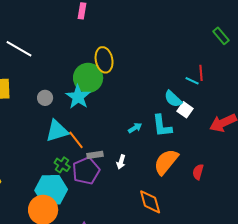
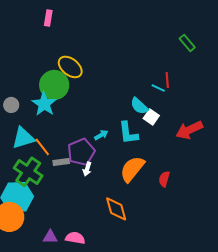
yellow ellipse: (104, 60) -> (70, 67), turned -40
green cross: (62, 165) -> (28, 172), size x1.8
purple pentagon: (86, 171) -> (81, 152), moved

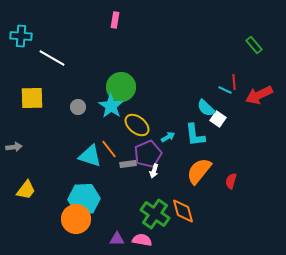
yellow ellipse: (70, 67) -> (137, 125), moved
red arrow: (189, 130) -> (259, 95), moved
cyan triangle: (23, 138) -> (90, 156), moved, turned 35
green cross: (28, 172) -> (155, 214), moved

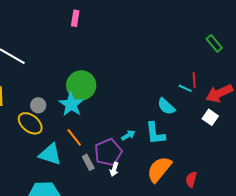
white square: (218, 119) -> (210, 117), moved
yellow ellipse: (137, 125) -> (30, 123), moved
orange line: (109, 149) -> (74, 137), moved
gray rectangle: (128, 164) -> (88, 162), turned 70

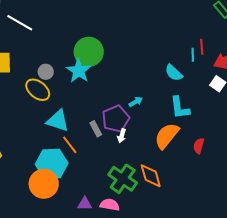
cyan line: (185, 88) -> (193, 55), turned 64
cyan L-shape: (155, 133) -> (180, 108), moved
orange line: (74, 137) -> (70, 145), moved

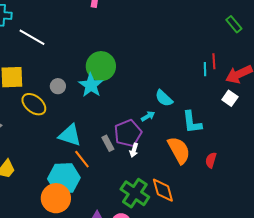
cyan semicircle: (174, 73) -> (164, 98), moved
yellow ellipse: (38, 90) -> (34, 104), moved
orange semicircle: (167, 136) -> (179, 150), turned 112

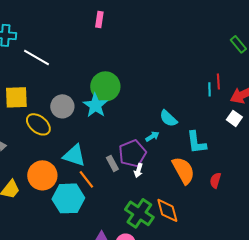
gray circle: (58, 86) -> (62, 106), size x1.5
orange circle: (56, 198) -> (42, 175), moved

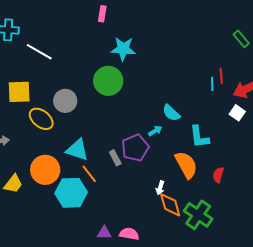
cyan star: (95, 105) -> (123, 49), moved, turned -30
white arrow: (138, 170) -> (160, 188), moved
green cross: (139, 213) -> (198, 215), moved

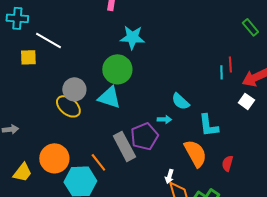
yellow square: (19, 92) -> (28, 57), moved, size x0.7
yellow ellipse: (41, 119) -> (68, 106), moved
cyan arrow: (155, 131) -> (164, 119), turned 32
cyan triangle: (77, 150) -> (109, 97), moved
gray rectangle: (115, 158) -> (124, 146), size x1.8

